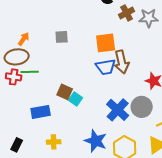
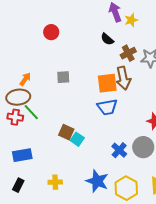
brown arrow: (122, 62) -> (123, 78), moved
green line: (30, 72) -> (31, 112), turned 48
blue cross: (118, 110) -> (119, 150), size x0.7
blue rectangle: (41, 112) -> (22, 155), moved

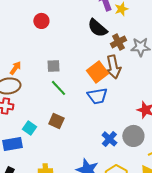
black semicircle: (107, 39) -> (97, 28), size x1.5
orange square: (107, 83) -> (97, 72), turned -30
green line: (31, 112) -> (58, 88), moved
cyan square: (77, 139) -> (29, 128), moved

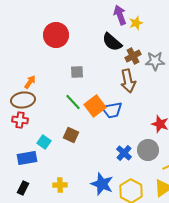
red circle: (41, 21) -> (56, 35), size x1.6
gray square: (53, 66) -> (77, 72), moved
orange square: (97, 72) -> (95, 106), moved

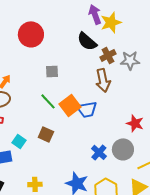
yellow star: (136, 23) -> (111, 22), size x1.5

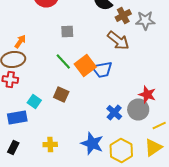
brown arrow: (103, 80) -> (118, 40), turned -40
red star: (135, 123) -> (147, 94), moved

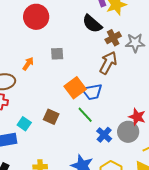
brown arrow: (118, 40) -> (108, 63), turned -100
orange arrow: (20, 42) -> (28, 64), moved
green line: (63, 62) -> (85, 115), moved

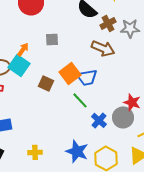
brown arrow: (108, 63) -> (103, 48), turned 85
brown square: (51, 117) -> (46, 83), moved
cyan square: (24, 124) -> (19, 65), moved, size x1.5

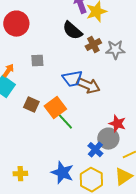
brown arrow: (103, 48) -> (88, 86), moved
orange square: (70, 73) -> (55, 108), moved
blue trapezoid: (87, 77) -> (72, 79), moved
blue cross: (99, 120) -> (95, 150), moved

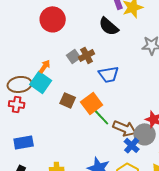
brown cross: (93, 45) -> (87, 55), moved
gray square: (37, 61) -> (74, 56), turned -32
brown arrow: (88, 86) -> (125, 128), moved

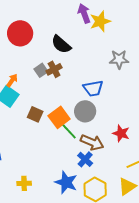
black semicircle: (109, 26) -> (61, 44), moved
blue trapezoid: (109, 74) -> (93, 88), moved
gray circle: (145, 134) -> (85, 111), moved
blue cross: (132, 145) -> (85, 159), moved

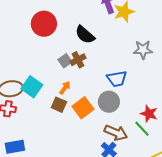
orange arrow: (12, 80) -> (65, 88), moved
green line: (69, 131) -> (142, 129), moved
red star: (121, 133) -> (149, 114), moved

